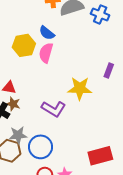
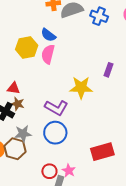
blue circle: (41, 147) -> (55, 133), moved

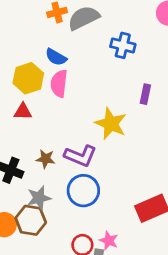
blue cross: (99, 16) -> (123, 45), moved
red triangle: (13, 88) -> (23, 112), moved
yellow star: (81, 88) -> (111, 124), turned 30
brown star: (18, 104) -> (46, 159), moved

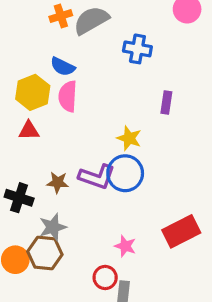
yellow star: (111, 124) -> (129, 138), size x0.7
blue circle: (83, 191) -> (125, 173), moved
pink star: (109, 241) -> (125, 246), moved

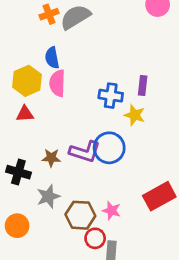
blue cross: (137, 49) -> (111, 96), moved
blue semicircle: (63, 67) -> (52, 58), turned 55
yellow star: (129, 138) -> (135, 115), moved
brown hexagon: (45, 253) -> (80, 215), moved

